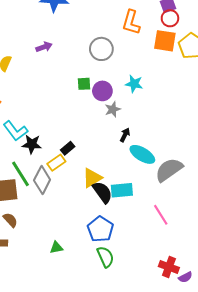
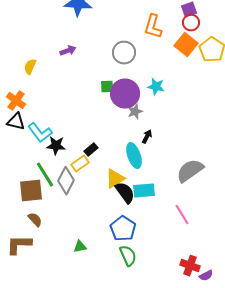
orange square: (165, 41) -> (186, 45), turned 30
purple circle: (102, 91) -> (125, 94), size x1.5
cyan ellipse: (142, 154) -> (134, 156), moved, turned 40

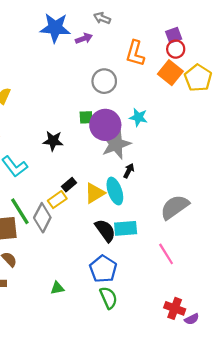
purple arrow: (68, 51) -> (84, 38), moved
gray star: (135, 112) -> (116, 144), size x1.8
black star: (56, 146) -> (53, 141), moved
yellow triangle: (115, 179) -> (95, 193), moved

